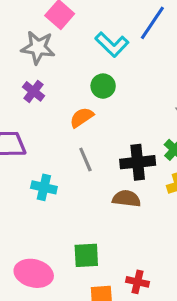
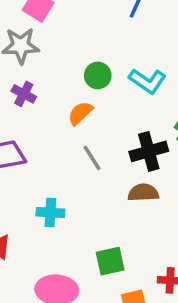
cyan L-shape: (112, 44) -> (148, 81), moved
cyan cross: (44, 187) -> (50, 213), moved

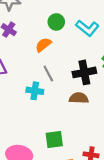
cyan cross: (50, 213) -> (35, 91), moved

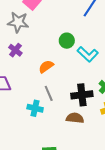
green circle: (56, 22) -> (67, 41), moved

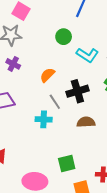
green circle: (67, 41) -> (64, 37), moved
black cross: (82, 95) -> (77, 91), moved

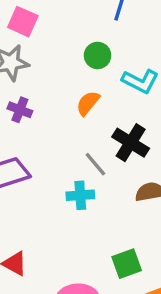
orange semicircle: (47, 75) -> (88, 103), moved
black cross: (77, 91) -> (131, 143), turned -35

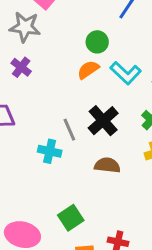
orange semicircle: (88, 103) -> (88, 70), moved
green square: (127, 264) -> (71, 218), turned -30

